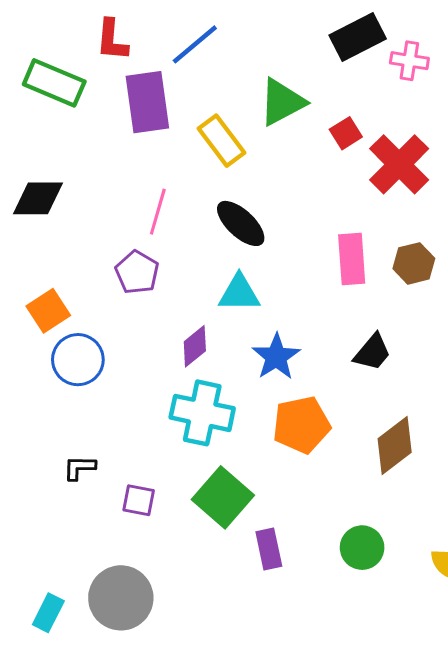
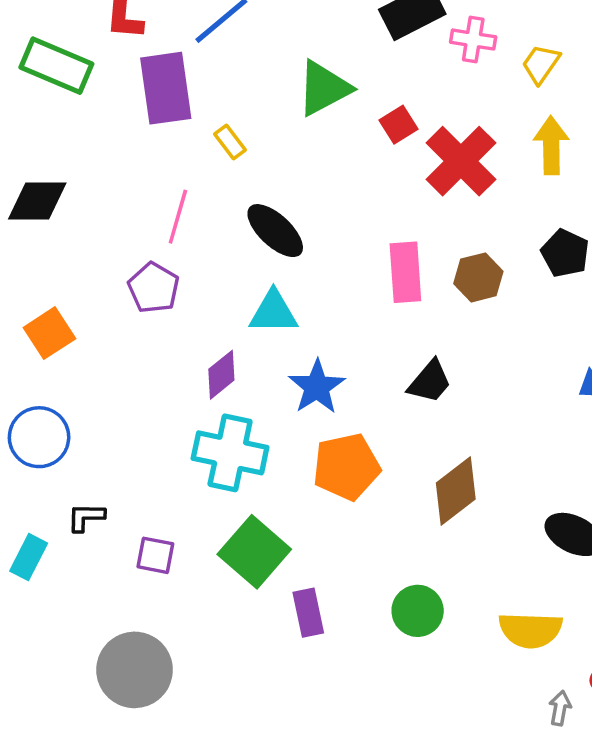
yellow rectangle: (221, 141) -> (230, 142), moved, size x0.6
blue circle: (78, 360) -> (39, 437), moved
cyan rectangle: (48, 613) -> (29, 557), moved

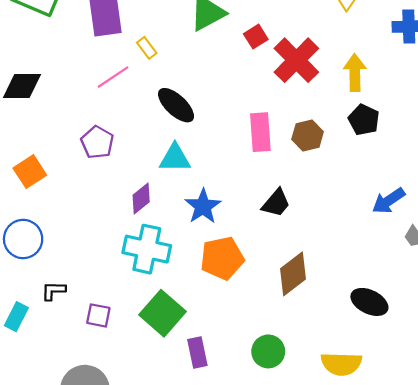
yellow arrow: (551, 145) -> (355, 73), moved
pink line: (178, 217) -> (113, 77), moved, turned 40

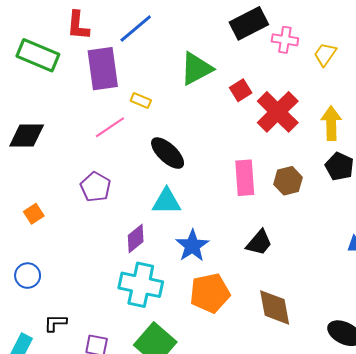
yellow rectangle: (147, 48) -> (141, 101), turned -30
orange square: (30, 172) -> (34, 214), size x0.7
blue circle: (23, 239) -> (28, 276), size x0.7
brown diamond: (293, 274) -> (275, 307), turned -63

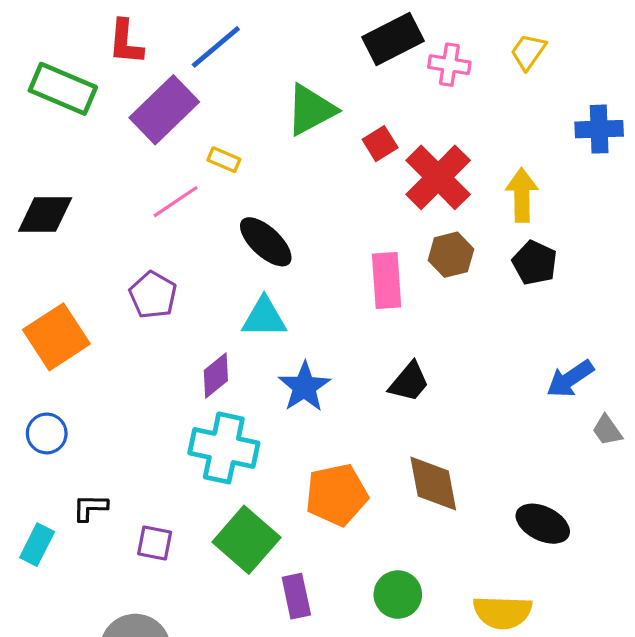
yellow trapezoid: (325, 54) -> (528, 52), moved
purple rectangle: (103, 69) -> (164, 110), turned 54
brown hexagon: (288, 181) -> (451, 255), moved
orange square: (34, 214) -> (56, 337), size x2.0
orange pentagon: (210, 293) -> (337, 495), moved

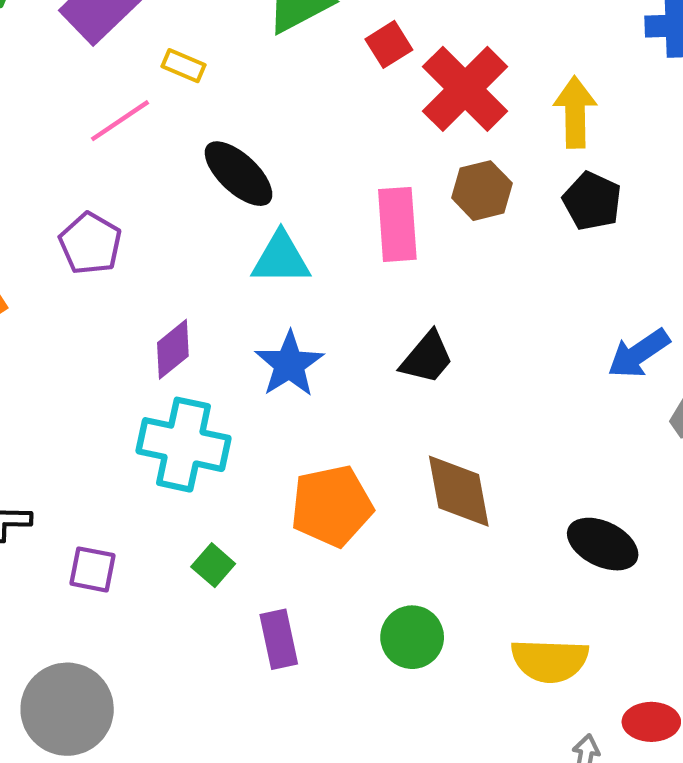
cyan triangle: (264, 318) -> (281, 258), moved
green square: (246, 540) -> (213, 565), size x0.5

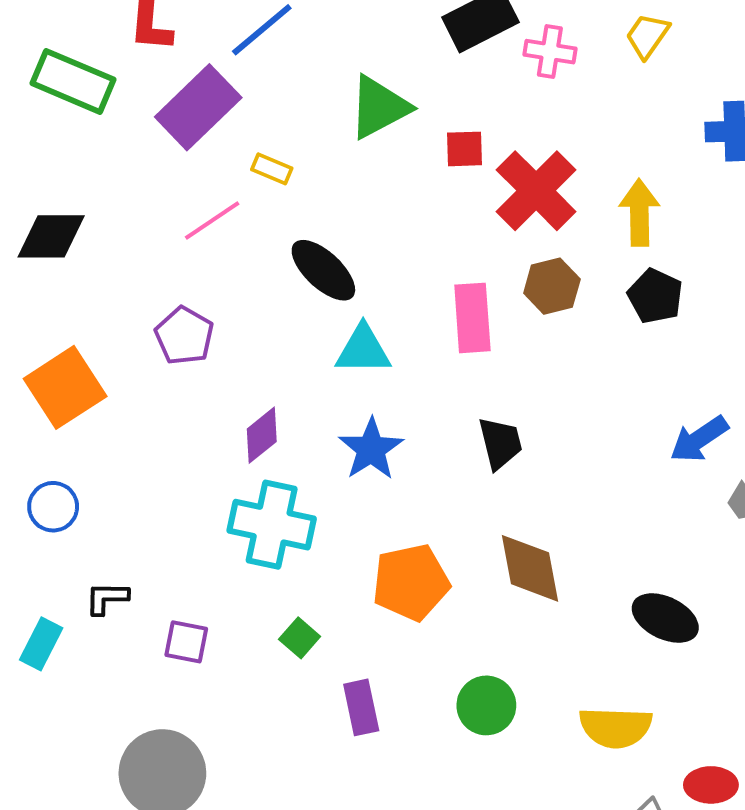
red square: (389, 44) -> (464, 149), turned 30
black trapezoid: (427, 358) -> (500, 443), turned -54

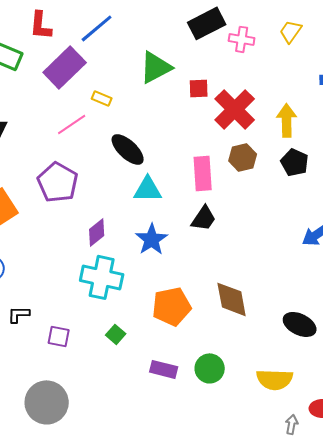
purple pentagon: (184, 336) -> (58, 182), size x1.4
black trapezoid: (500, 443) -> (204, 218), moved, turned 48
purple rectangle: (361, 707) -> (164, 369), moved, turned -64

